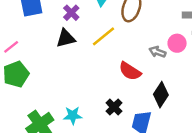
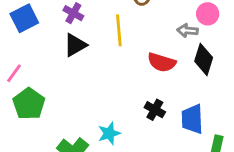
yellow line: (103, 36) -> (119, 30), turned -40
black diamond: (161, 95) -> (204, 59), moved

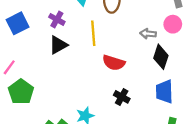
pink circle: (208, 14) -> (173, 24), moved
red semicircle: (162, 62) -> (114, 63), moved
blue trapezoid: (192, 119) -> (164, 91), moved

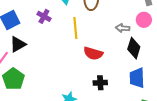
black triangle: (58, 45) -> (18, 44), moved
black cross: (122, 97) -> (100, 83), turned -32

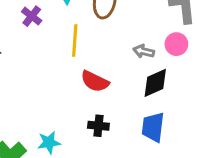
black diamond: (134, 48) -> (155, 83), turned 40

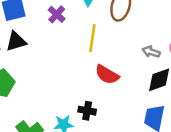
black cross: (98, 126) -> (87, 111), moved

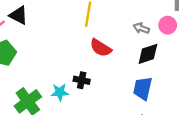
black triangle: (16, 41) -> (19, 15), turned 42

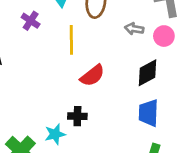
gray arrow: (141, 28) -> (134, 29), moved
red semicircle: (101, 48) -> (92, 76), turned -60

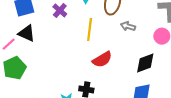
gray arrow: (134, 29) -> (128, 26), moved

